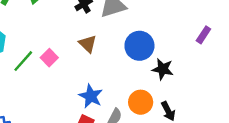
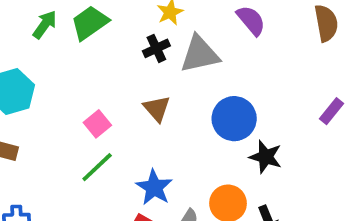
green line: (23, 61) -> (97, 167), moved

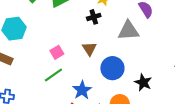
gray triangle: (200, 54) -> (128, 31), moved
blue circle: (234, 119) -> (112, 68), moved

